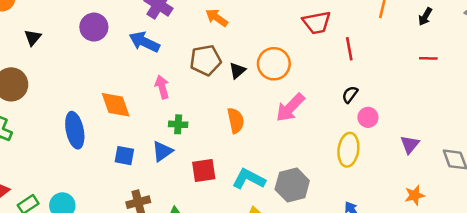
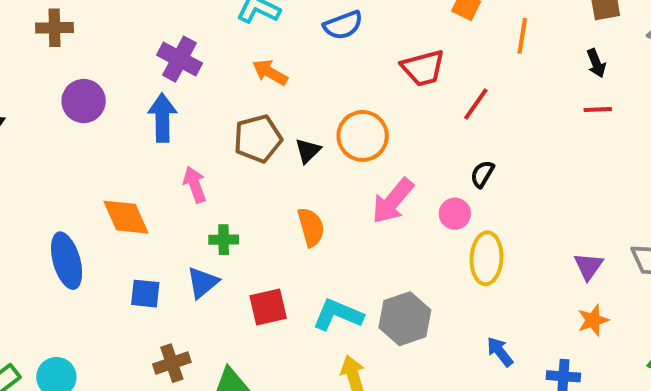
black arrow: (425, 17) -> (596, 63), moved, turned -48
blue arrow: (144, 42) -> (162, 118), turned 68
red line: (349, 49) -> (476, 104), turned 50
pink circle: (368, 117) -> (455, 214), moved
purple triangle: (410, 144) -> (588, 266), moved

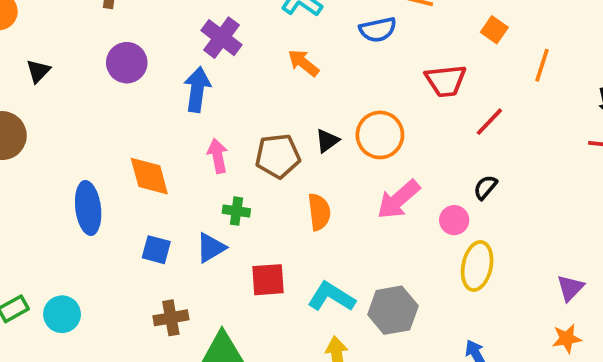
brown pentagon: (258, 139) -> (278, 156), moved

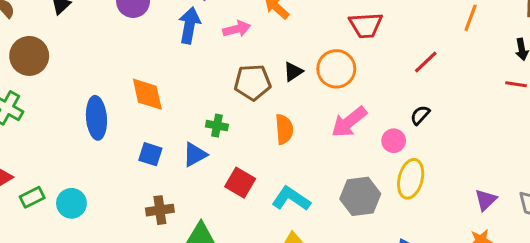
red trapezoid: (446, 81) -> (366, 25), moved
pink arrow: (218, 156) -> (237, 29), moved, turned 84
red square: (268, 280) -> (240, 183), turned 32
gray hexagon: (393, 310) -> (360, 196), moved

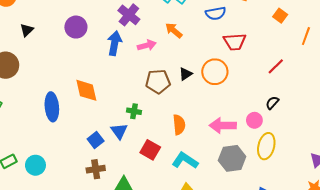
pink arrow: (349, 122) -> (223, 125), moved, turned 40
orange semicircle: (284, 129) -> (179, 125), moved
blue square: (150, 154) -> (96, 140), moved, turned 35
blue triangle: (195, 155) -> (119, 131), turned -36

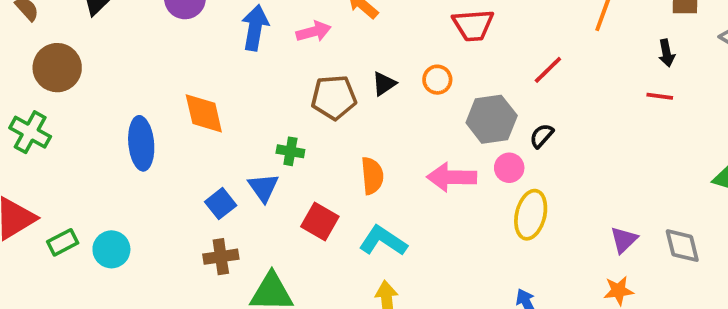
orange circle: (215, 72) -> (437, 80), size x0.6
gray hexagon: (232, 158) -> (492, 119), moved

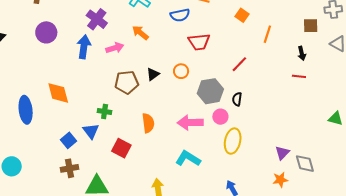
black semicircle: (542, 136) -> (237, 99), turned -32
cyan L-shape: (383, 241) -> (188, 158), moved
gray diamond: (682, 246) -> (305, 164), moved

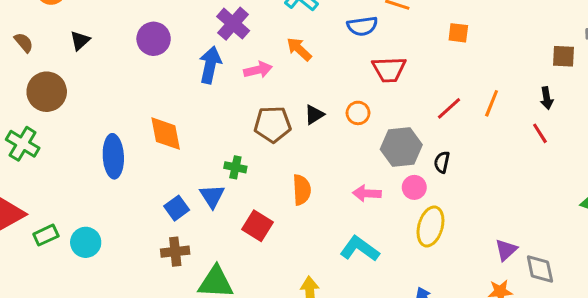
orange square: (242, 15) -> (458, 33), turned -32
orange line: (267, 34) -> (492, 103), moved
red line: (299, 76) -> (540, 133), turned 48
pink arrow: (190, 123) -> (367, 193), size x0.7

